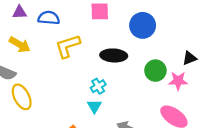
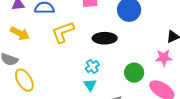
green circle: (155, 71) -> (134, 73), moved

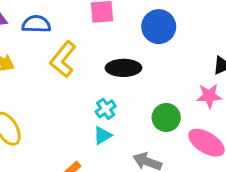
yellow L-shape: (63, 32) -> (63, 59), turned -30
cyan triangle: (90, 85) -> (102, 135), turned 32

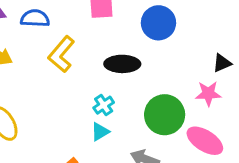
green circle: (166, 118) -> (165, 115), size x1.4

